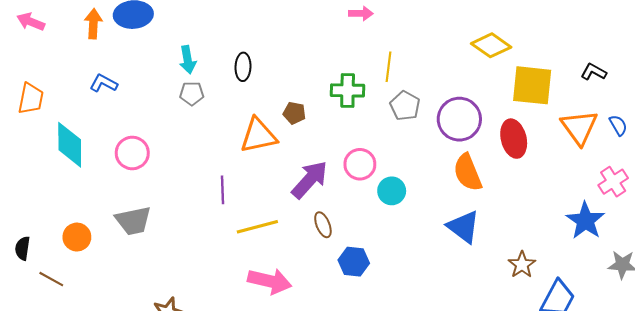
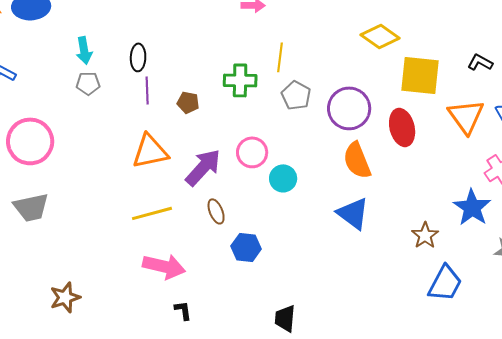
orange triangle: (258, 136) -> (150, 151), moved
pink circle: (132, 153) -> (30, 141), size x1.4
purple line: (222, 190) -> (147, 90), moved
brown star: (522, 265) -> (425, 235), moved

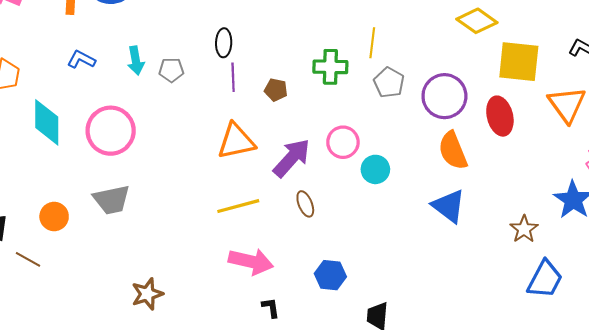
cyan arrow: (84, 50) -> (136, 61), moved
blue hexagon: (246, 247) -> (330, 275), moved

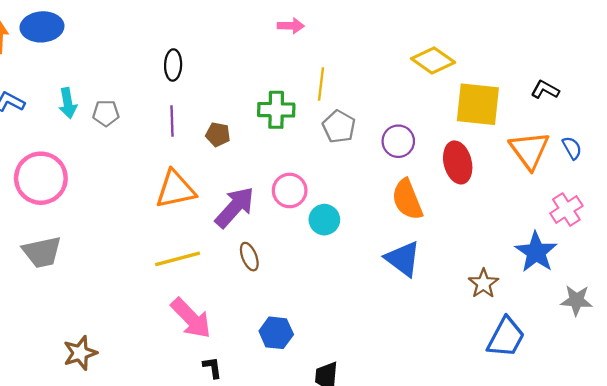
black ellipse: (224, 43) -> (173, 65), moved
purple circle: (444, 96) -> (398, 141), size x0.7
pink arrow: (251, 262) -> (191, 318), turned 33

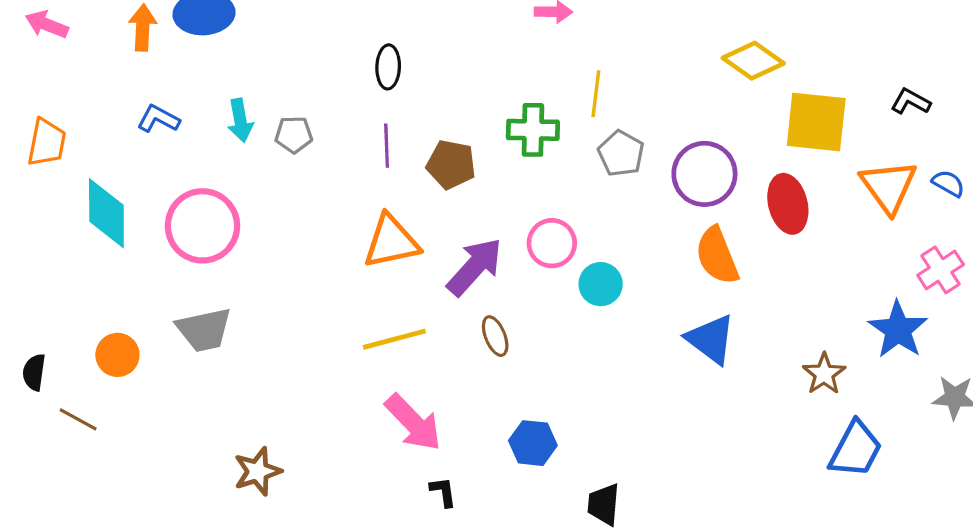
brown pentagon: (218, 134) -> (451, 164), size x1.4
purple circle: (398, 141) -> (704, 174), size x1.4
blue semicircle: (572, 148) -> (948, 183), turned -30

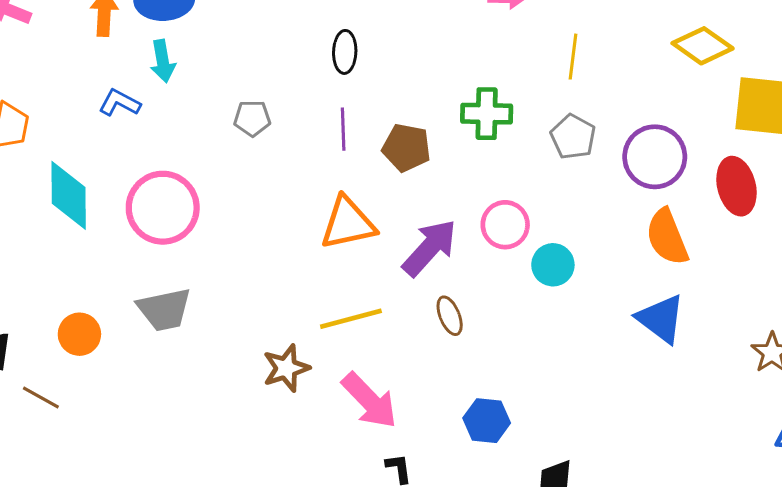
yellow line: (596, 94) -> (573, 57), moved
cyan arrow: (240, 120) -> (163, 61), moved
brown star: (258, 471) -> (286, 368), moved

